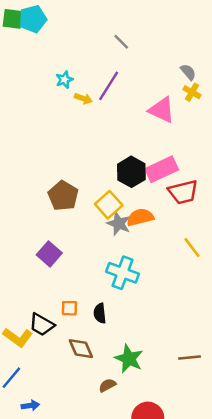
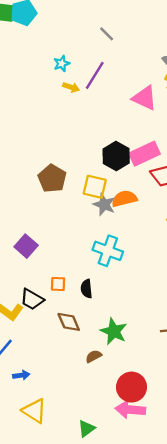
cyan star: (64, 80) -> (62, 64), moved
yellow square: (109, 205) -> (95, 187), turned -35
purple square: (49, 254) -> (26, 246), moved

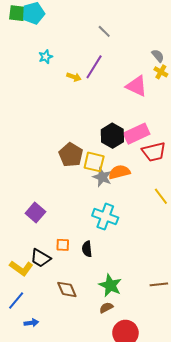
cyan star: (62, 64) -> (46, 57), moved
brown pentagon: (52, 178) -> (71, 155), moved
brown diamond: (69, 322) -> (67, 289), moved
brown semicircle: (94, 356) -> (106, 308), moved

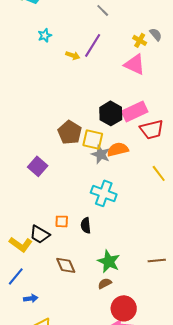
yellow cross: (161, 72) -> (140, 40), moved
purple square: (35, 213) -> (38, 166), moved

